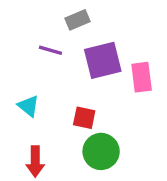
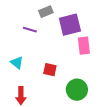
purple square: (103, 60) -> (70, 25), moved
green circle: (101, 151) -> (77, 90), moved

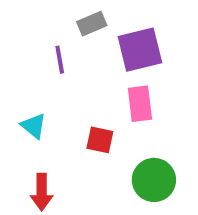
purple line: (30, 30) -> (60, 60), turned 64
pink rectangle: (84, 46) -> (140, 104), moved

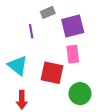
cyan triangle: (34, 126) -> (18, 66), size x1.5
red square: (100, 140) -> (52, 73), size x1.6

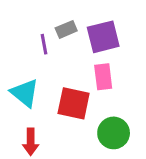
gray rectangle: (48, 12) -> (66, 29), moved

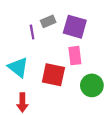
purple square: (103, 37) -> (75, 27), turned 30
green circle: (114, 133) -> (92, 85), moved

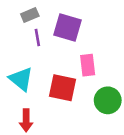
gray rectangle: (48, 21) -> (30, 15), moved
purple square: (75, 27) -> (68, 27), moved

